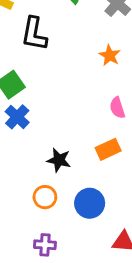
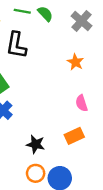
orange circle: (45, 197) -> (36, 173), moved

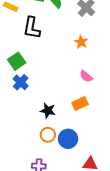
pink semicircle: (82, 103) -> (86, 76), turned -32

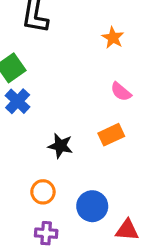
orange circle: (48, 135) -> (43, 192), moved
blue circle: (68, 139) -> (92, 206), moved

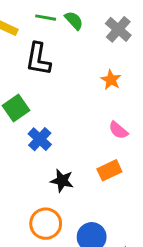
blue cross: (18, 101) -> (40, 139), moved
orange circle: (43, 192) -> (46, 224), size x1.4

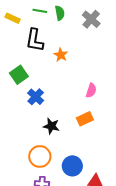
green semicircle: (74, 20) -> (60, 13), turned 32
orange star: (111, 80) -> (61, 55), moved
pink semicircle: (118, 130) -> (91, 90), turned -112

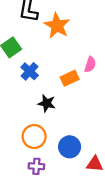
orange star: (61, 55) -> (57, 26), size x1.6
orange rectangle: (85, 119) -> (70, 78), moved

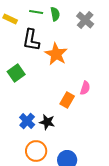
blue cross: (30, 71) -> (27, 121), moved
orange rectangle: (70, 78) -> (67, 100), turned -35

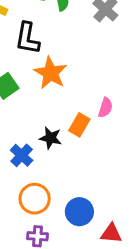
orange star: (56, 54) -> (51, 73), moved
black star: (47, 122) -> (51, 138), moved

